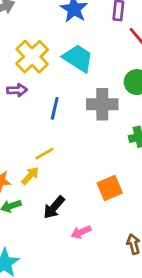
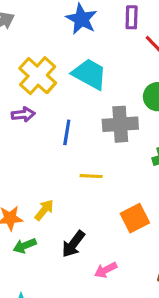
yellow line: (45, 154) -> (91, 176), moved, turned 36

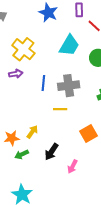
cyan trapezoid: (90, 74) -> (69, 45), moved, turned 95
gray cross: (120, 124) -> (69, 86), moved
pink arrow: (106, 270) -> (72, 167), turned -32

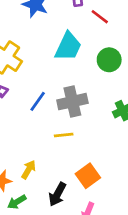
blue line: (43, 83) -> (38, 101), turned 35
orange square: (89, 133) -> (88, 176), moved

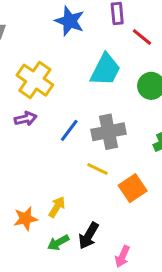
yellow line: (64, 135) -> (97, 169), turned 30
orange square: (88, 176) -> (133, 188), moved
green arrow: (17, 202) -> (58, 243), moved

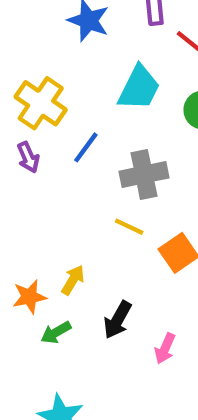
purple arrow: (26, 119) -> (28, 157), turned 80
blue line: (69, 130) -> (86, 147), moved
green arrow: (58, 243) -> (56, 332), moved

